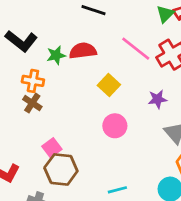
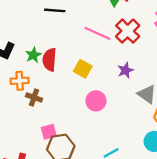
red semicircle: (83, 51) -> (49, 60), moved, turned -65
brown cross: (32, 103) -> (34, 97), moved
pink square: (52, 148) -> (49, 132), turned 35

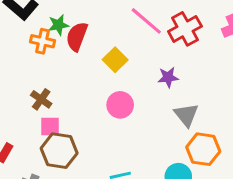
orange cross: (20, 81) -> (42, 41), moved
brown cross: (34, 97) -> (41, 99), moved

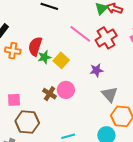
green star: (58, 25) -> (44, 57), moved
brown cross: (41, 99) -> (50, 94), moved
pink square: (50, 127) -> (14, 100), moved

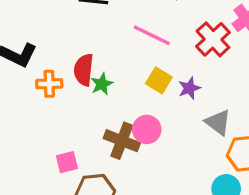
red cross: (106, 38) -> (213, 39), moved
yellow square: (61, 60) -> (159, 80), moved
brown cross: (50, 94) -> (122, 141), size x1.5

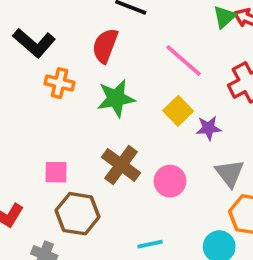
red semicircle: (84, 70) -> (105, 46), moved
green star: (102, 84) -> (116, 98), size x1.5
pink circle: (147, 129) -> (170, 181), moved

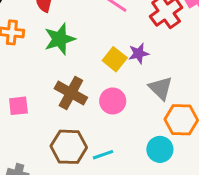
yellow square: (178, 111) -> (115, 59), moved
brown hexagon: (78, 214) -> (69, 147), moved

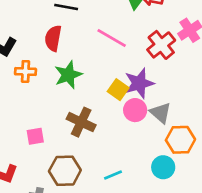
purple star: (139, 53) -> (139, 83), size x1.6
pink circle: (113, 101) -> (135, 110), moved
brown hexagon: (69, 147) -> (65, 171), moved

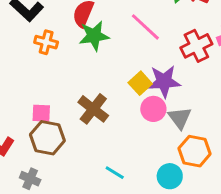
green star: (68, 75) -> (94, 36), moved
brown hexagon: (65, 171) -> (47, 138), moved
cyan line: (113, 175) -> (115, 173), turned 42

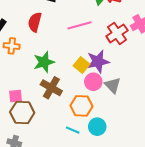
pink line: (145, 27) -> (79, 25), turned -50
green star: (94, 36) -> (44, 62), moved
orange hexagon: (195, 151) -> (81, 106), moved
cyan circle: (170, 176) -> (97, 127), moved

